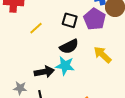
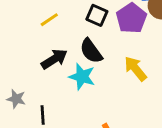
black semicircle: (69, 46) -> (91, 51), turned 72
black arrow: (44, 72) -> (54, 59), moved, turned -30

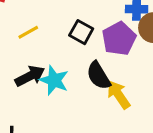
black semicircle: (91, 51) -> (98, 76), moved
cyan star: (82, 77) -> (54, 80), moved

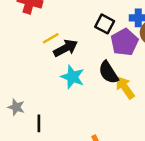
black square: (81, 32) -> (105, 24), moved
black arrow: (30, 76) -> (66, 48), moved

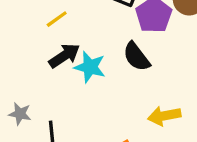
black arrow: (66, 48) -> (64, 56), moved
yellow arrow: (125, 88) -> (164, 116), moved, turned -60

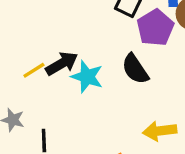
yellow line: (57, 19) -> (34, 70), moved

